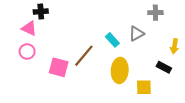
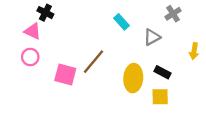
black cross: (41, 12) -> (45, 13), turned 32
gray cross: (155, 13) -> (173, 14), turned -32
cyan rectangle: (112, 40) -> (122, 22), moved
black rectangle: (164, 67) -> (162, 72), moved

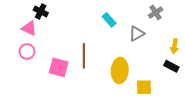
brown line: (93, 62) -> (84, 56), turned -40
black rectangle: (162, 72) -> (171, 66), moved

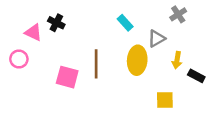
black cross: (41, 11) -> (56, 23), moved
yellow arrow: (175, 46) -> (177, 60), moved
pink circle: (27, 52) -> (19, 59), moved
yellow ellipse: (120, 70) -> (137, 60), moved

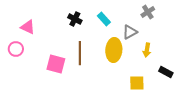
black cross: (56, 23) -> (75, 19), moved
black rectangle: (196, 76) -> (166, 72), moved

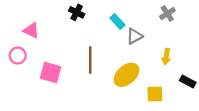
black cross: (75, 19) -> (77, 12), moved
gray triangle: (130, 32) -> (134, 36), moved
yellow ellipse: (114, 50) -> (127, 75), moved, turned 45
pink square: (56, 64) -> (51, 73), moved

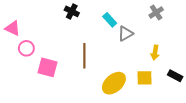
pink triangle: (31, 31) -> (13, 28), moved
pink circle: (18, 56) -> (26, 48), moved
yellow ellipse: (127, 75) -> (114, 83), moved
yellow square: (155, 94) -> (145, 78), moved

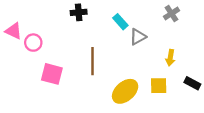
black cross: (72, 11) -> (79, 12), turned -32
pink circle: (26, 48) -> (33, 43), moved

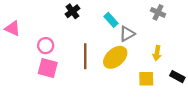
black cross: (79, 12) -> (72, 11), turned -32
gray cross: (171, 14) -> (158, 12), turned -32
pink circle: (33, 43) -> (46, 46), moved
yellow ellipse: (125, 91) -> (115, 57), moved

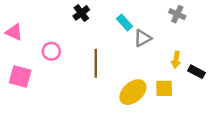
yellow ellipse: (115, 57) -> (133, 92), moved
pink square: (48, 68) -> (20, 76), moved
black rectangle: (177, 77) -> (196, 72), moved

